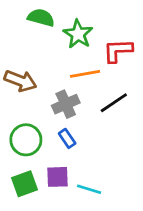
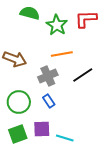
red L-shape: (118, 51) -> (86, 19), moved

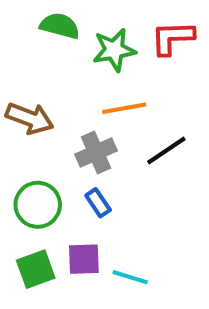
green star: (57, 25) -> (114, 50), turned 30

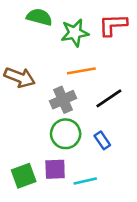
blue rectangle: (98, 203) -> (102, 140), moved
green circle: (38, 205) -> (66, 134), moved
cyan line: (130, 277) -> (85, 181), turned -30

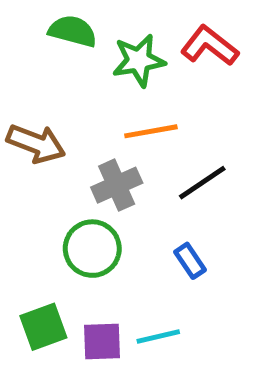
red L-shape: (113, 25) -> (210, 46), turned 40
green circle: (66, 134) -> (92, 249), moved
purple square: (55, 169) -> (102, 341), moved

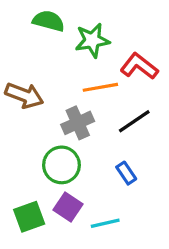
red L-shape: (210, 46) -> (139, 66), moved
purple square: (102, 341) -> (68, 207), moved, turned 36

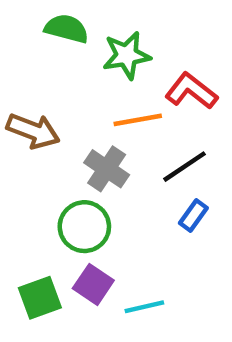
gray cross: (78, 123) -> (107, 169), turned -32
blue rectangle: (126, 173) -> (193, 215), moved, turned 70

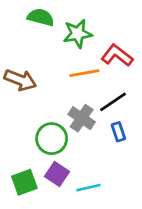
gray cross: (107, 169) -> (82, 118), moved
blue rectangle: (193, 215) -> (118, 132), turned -54

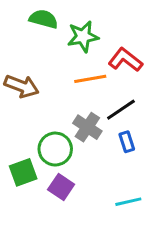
green square: (24, 182) -> (23, 172), moved
cyan line: (88, 188) -> (128, 202), moved

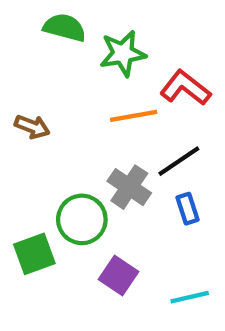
brown arrow: (22, 86) -> (32, 127), size x0.7
purple square: (61, 187) -> (118, 275), moved

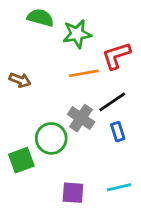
red L-shape: (185, 88) -> (116, 56), turned -56
purple square: (118, 275) -> (73, 193), moved, turned -30

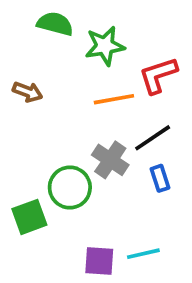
brown arrow: (20, 80) -> (28, 92), moved
cyan line: (119, 187) -> (143, 254), moved

